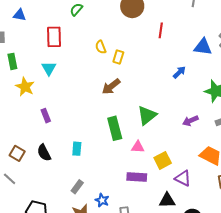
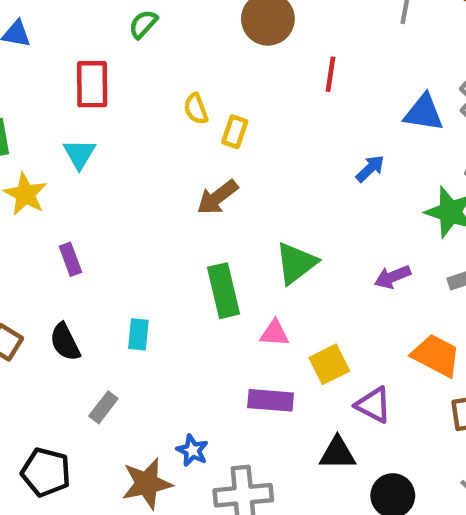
gray rectangle: (77, 187) -> (103, 407), moved

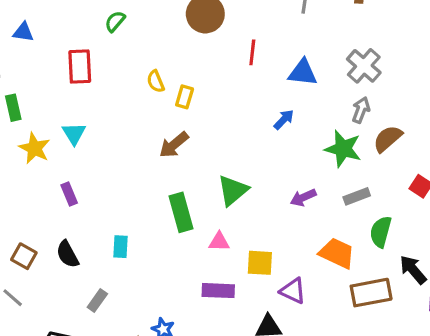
blue triangle: (424, 113) -> (303, 73), moved
cyan triangle: (79, 154) -> (74, 134), moved
yellow square: (329, 364) -> (260, 263), turned 32

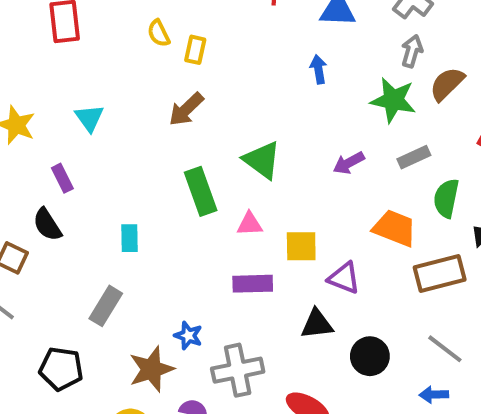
blue arrow: (284, 120) -> (318, 69), turned -50
cyan triangle: (74, 134) -> (89, 118), moved
green triangle: (233, 190) -> (262, 160), turned -40
black semicircle: (68, 254) -> (47, 225), moved
gray rectangle: (97, 300) -> (106, 306), size x1.4

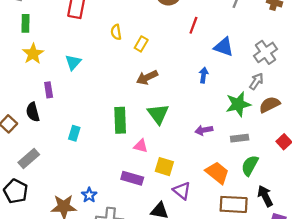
yellow semicircle: (159, 33) -> (116, 32), moved
green star: (393, 100) -> (238, 104), turned 30
brown arrow: (186, 109) -> (147, 77), moved
gray rectangle: (106, 306) -> (29, 159), moved

